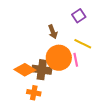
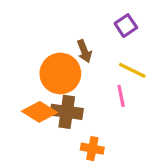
orange circle: (59, 58) -> (60, 73), moved
orange cross: (34, 93) -> (92, 149), moved

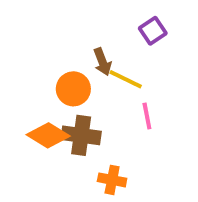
yellow line: (132, 70) -> (126, 79), moved
orange circle: (60, 73) -> (73, 89), size x0.7

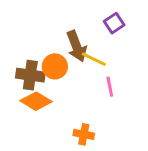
brown arrow: (102, 62) -> (77, 46), size x1.5
brown cross: (81, 135) -> (30, 75), moved

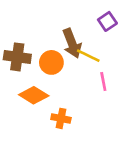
brown cross: (30, 75) -> (17, 57), moved
orange cross: (84, 134) -> (61, 118), moved

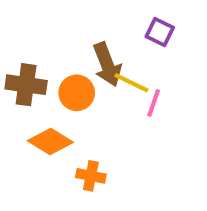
purple square: (107, 21) -> (160, 32), turned -30
pink line: (103, 82) -> (154, 103), moved, turned 30

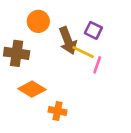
purple square: (160, 32) -> (93, 30), moved
orange circle: (77, 93) -> (38, 21), moved

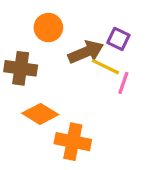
brown arrow: (68, 41) -> (86, 52), turned -92
orange cross: (58, 111) -> (73, 142), size x1.5

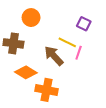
purple square: (118, 39) -> (84, 24), moved
brown arrow: (86, 52) -> (54, 56), moved, turned -110

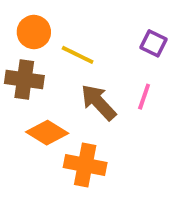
orange circle: (31, 18) -> (34, 32), moved
yellow line: (67, 42) -> (78, 55), moved

